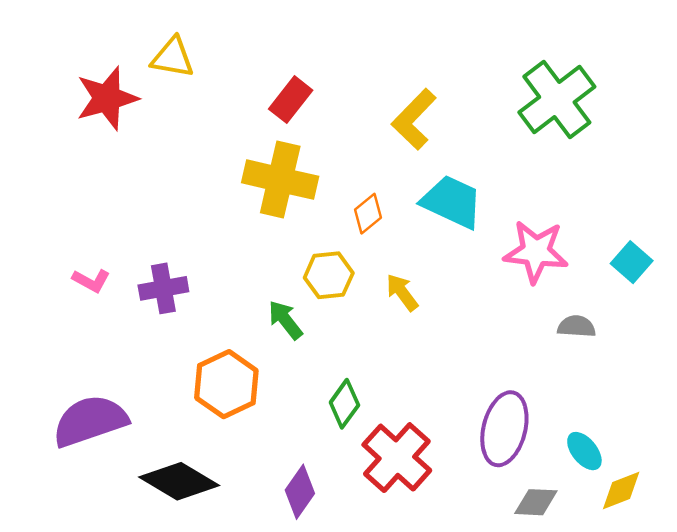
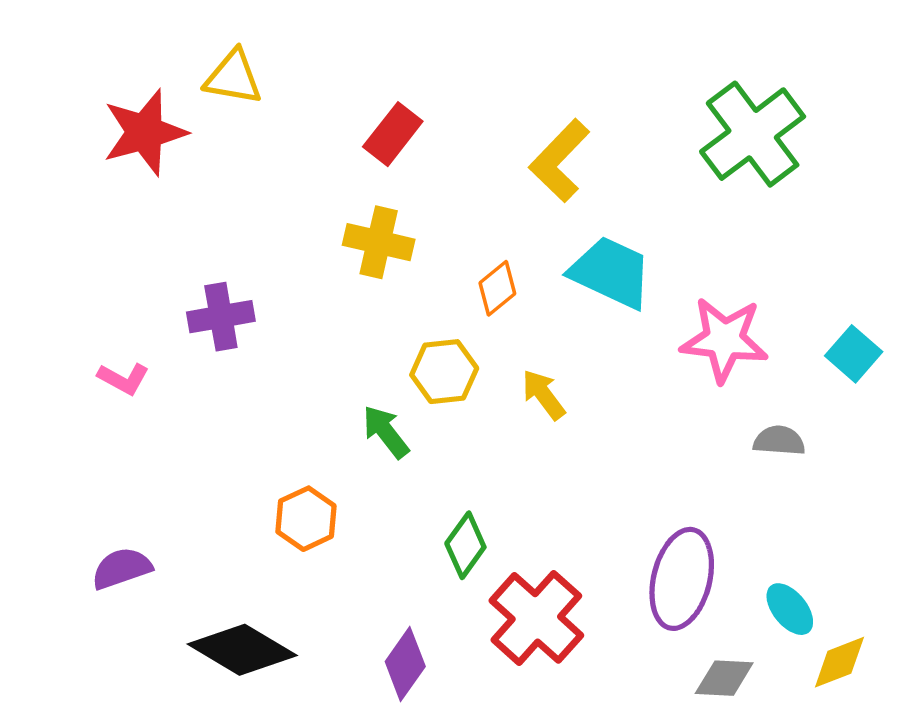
yellow cross: (280, 180) -> (379, 242), size x0.7
purple cross: (163, 288) -> (221, 317), moved
orange hexagon: (226, 384) -> (306, 519), size x0.7
purple semicircle: (90, 421) -> (122, 568), size x0.6

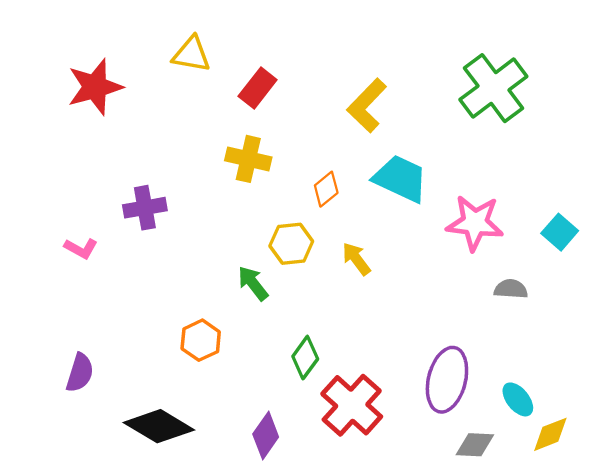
yellow triangle: (233, 77) -> (191, 54), moved
purple semicircle: (122, 568) -> (80, 373), turned 126

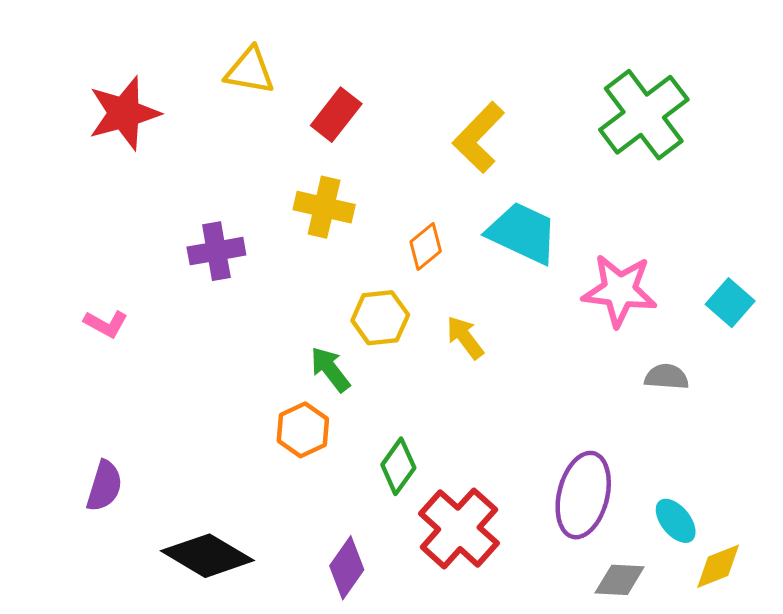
purple cross: (145, 208) -> (216, 251), moved
orange hexagon: (201, 340) -> (303, 430), moved

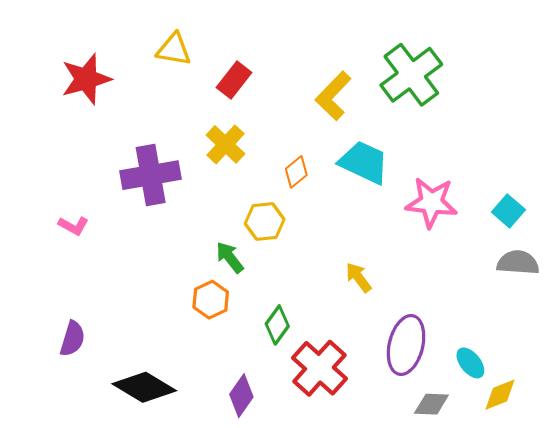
green cross: (644, 115) -> (411, 75), moved
yellow cross: (324, 207) -> (226, 144), turned 30
purple cross: (216, 251) -> (151, 175), size x1.5
yellow arrow: (465, 337) -> (359, 277), moved
gray semicircle: (667, 377) -> (518, 263), moved, size x1.4

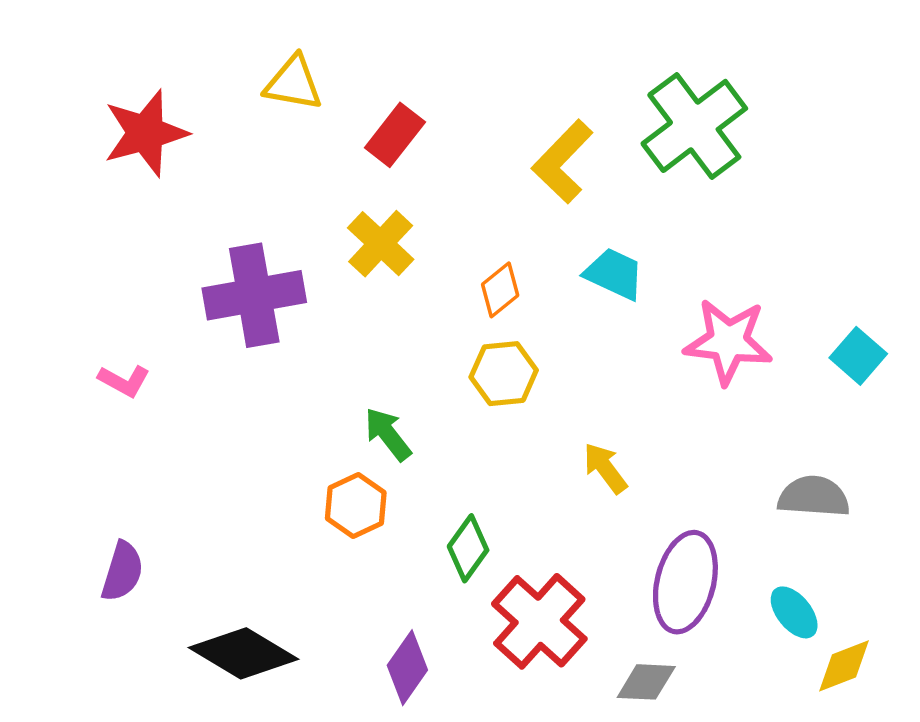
cyan trapezoid: (364, 162) -> (614, 274), size x0.7
yellow hexagon: (265, 221) -> (504, 374), moved
gray semicircle: (518, 263) -> (814, 497), moved
gray diamond: (431, 404) -> (646, 682), moved

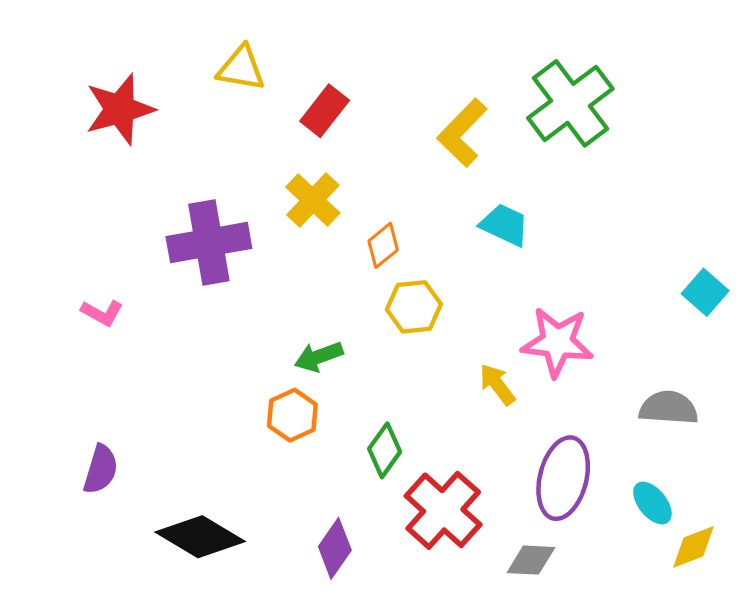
orange diamond: (500, 290) -> (383, 245), moved
pink star: (728, 342) -> (557, 342), moved
green arrow: (388, 434) -> (319, 357), turned -72

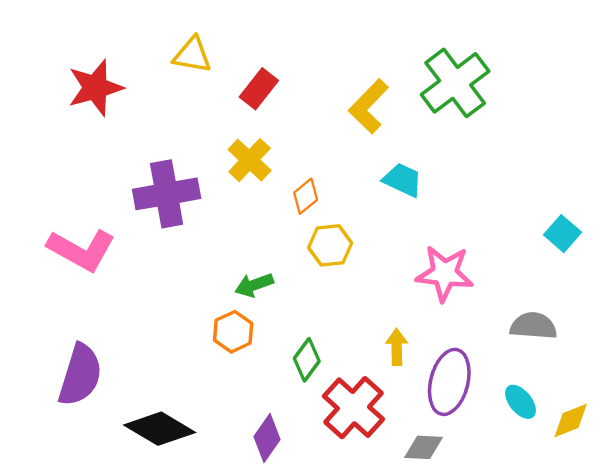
pink L-shape: (102, 313) -> (81, 250), size x2.0
yellow arrow: (497, 384) -> (397, 347), moved, turned 36
purple semicircle: (101, 469) -> (80, 375), size x1.6
yellow diamond: (693, 547) -> (571, 420), moved

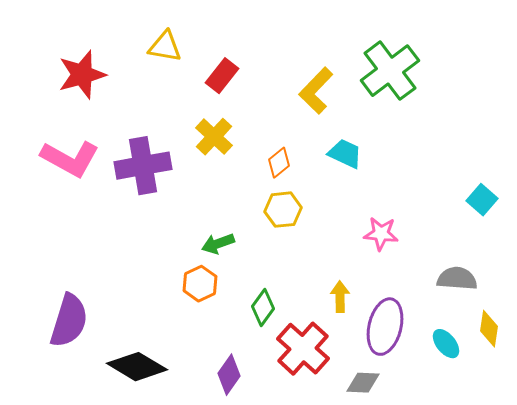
orange diamond: (306, 196) -> (279, 163), moved
pink L-shape: (81, 250) -> (70, 159), moved
pink star: (445, 273) -> (381, 234), size x0.7
yellow diamond: (571, 420) -> (489, 329), moved, turned -60

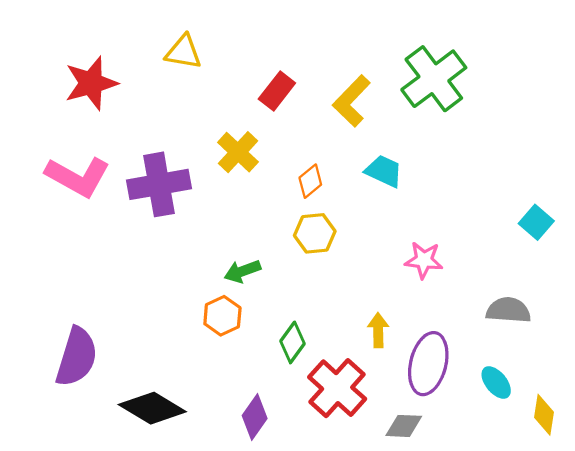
red rectangle: (222, 76) -> (277, 91), moved
yellow diamond: (489, 329) -> (544, 415), moved

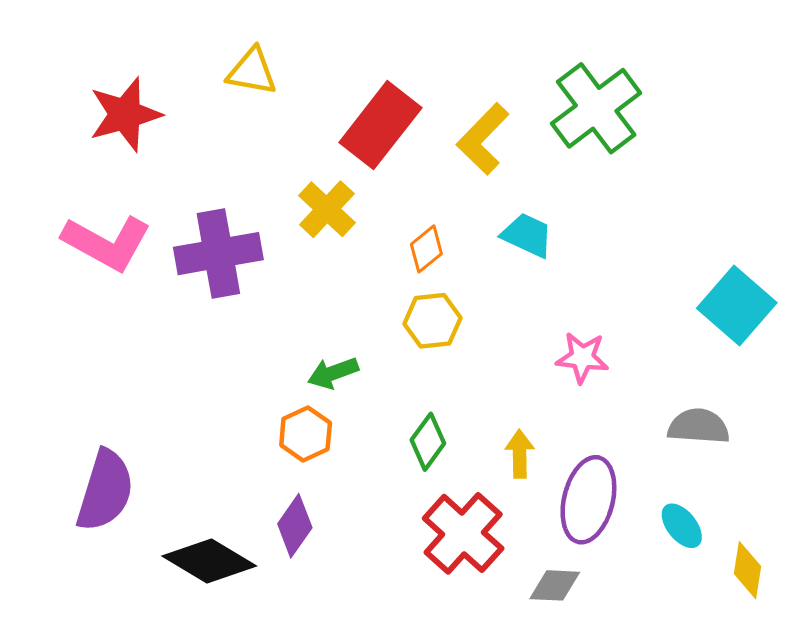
red rectangle: (277, 91) -> (380, 125), size x1.6
cyan square: (536, 222) -> (737, 306), size x1.6
green diamond: (293, 342) -> (428, 442), moved
purple diamond: (255, 417) -> (295, 526), moved

